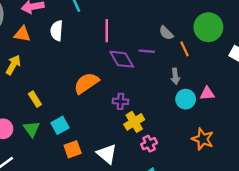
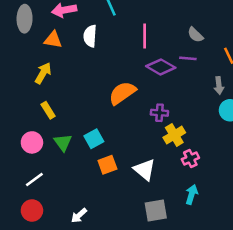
gray semicircle: (166, 33) -> (195, 35), moved
purple diamond: (122, 59) -> (161, 67), turned -30
yellow rectangle: (35, 99) -> (48, 110), moved

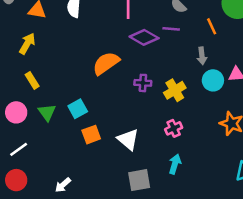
yellow cross: (174, 135) -> (175, 90), moved

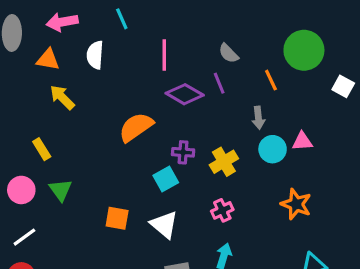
purple line: (171, 29) -> (219, 83), turned 63
yellow arrow: (27, 44) -> (62, 97), moved, turned -75
cyan square: (78, 109) -> (166, 179), moved
orange square: (91, 135) -> (117, 218), turned 30

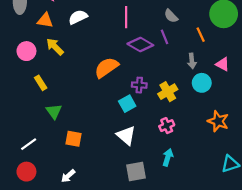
white semicircle: (95, 55) -> (78, 17), turned 60
pink triangle: (302, 141) -> (223, 64), moved, turned 32
pink circle: (21, 190) -> (26, 51), moved
orange square: (117, 218) -> (74, 139), moved

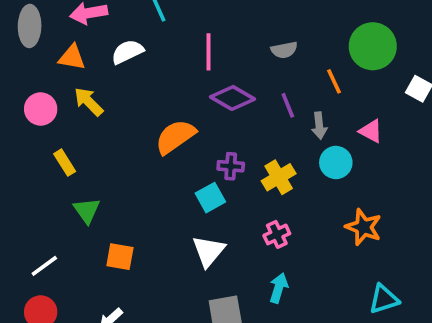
gray semicircle: (171, 16) -> (284, 50), turned -56
purple line: (164, 37) -> (288, 105), moved
white triangle: (126, 135) -> (209, 251), turned 30

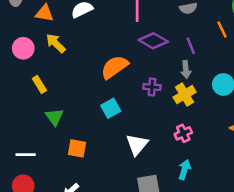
gray arrow: (319, 126) -> (186, 70), moved
cyan square: (210, 198) -> (111, 108), moved
white line: (44, 266) -> (26, 155), turned 36

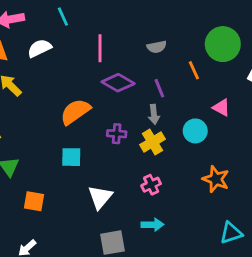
cyan square: (111, 108) -> (71, 157), turned 30
cyan arrow: (185, 170) -> (152, 225), turned 72

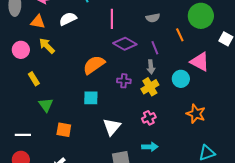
pink triangle: (221, 107) -> (200, 62), size x1.5

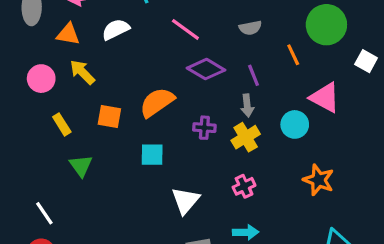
pink line: (112, 19) -> (185, 29), turned -54
orange square: (64, 130) -> (109, 117), moved
white line: (23, 135) -> (44, 213), turned 56

